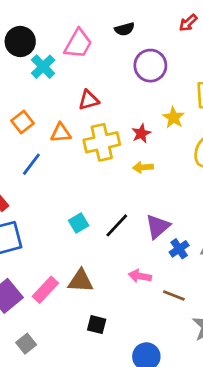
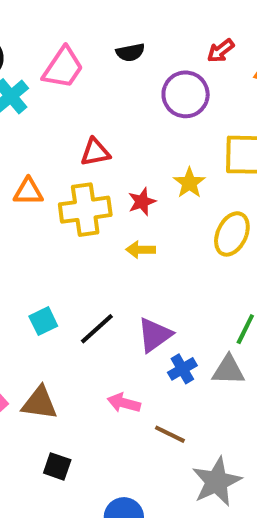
purple circle: (150, 66) -> (186, 94), moved
red triangle: (89, 100) -> (95, 152), moved

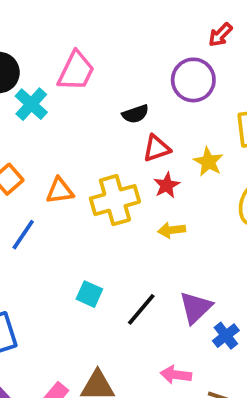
black semicircle: (130, 52) -> (135, 114), moved
red triangle: (95, 152) -> (157, 148), moved
cyan square: (43, 321) -> (89, 294), moved, turned -32

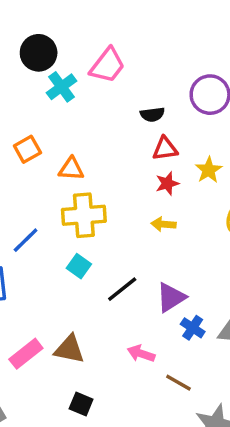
yellow cross: (115, 200) -> (84, 215), moved
blue line: (23, 235) -> (26, 240), moved
blue cross: (226, 336) -> (193, 328), turned -30

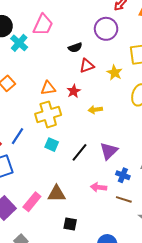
orange triangle: (71, 169) -> (48, 88), moved
red star: (167, 183) -> (74, 91), moved
blue cross: (193, 328) -> (123, 175), moved

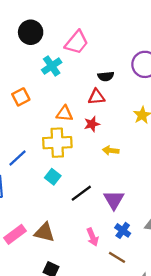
cyan cross: (19, 43) -> (52, 66), moved
red triangle: (87, 66) -> (96, 97), moved
purple triangle: (109, 151) -> (114, 200), turned -30
pink arrow: (99, 187) -> (93, 237), turned -133

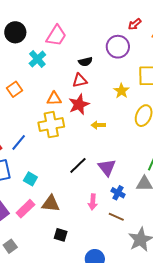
red star: (92, 124) -> (79, 104), size x1.5
cyan square: (53, 177) -> (30, 179), moved
pink arrow: (93, 237) -> (93, 202), turned 35

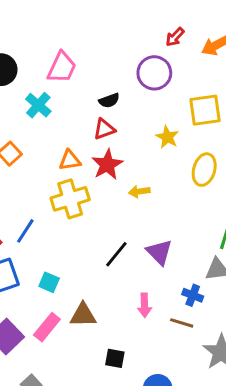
blue cross: (118, 193) -> (193, 295), moved
black square: (61, 235) -> (115, 358), moved

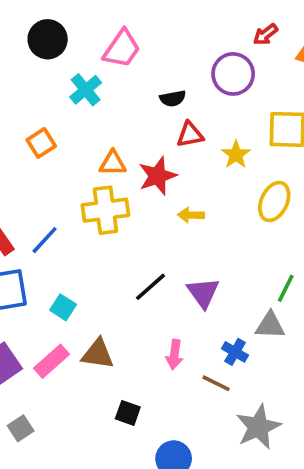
red triangle: (104, 129) -> (190, 135), moved

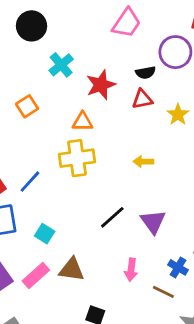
pink trapezoid: (122, 49) -> (127, 23), moved
black semicircle: (173, 98) -> (146, 73), moved
red star: (157, 176) -> (101, 85), moved

